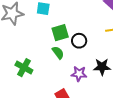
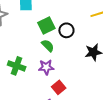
purple star: (79, 74) -> (46, 67), moved

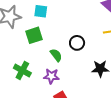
green square: (46, 26) -> (34, 35), moved

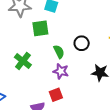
purple star: (51, 76) -> (61, 71), moved

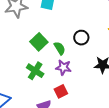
green square: (40, 28) -> (39, 42), moved, turned -30
green cross: (23, 61) -> (35, 71), moved

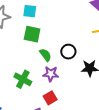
black circle: (81, 38) -> (68, 52), moved
green square: (39, 42) -> (32, 34), moved, turned -30

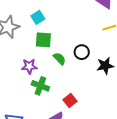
cyan square: (30, 11) -> (38, 17), turned -32
purple star: (51, 74) -> (29, 66), moved

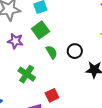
green square: (43, 40) -> (40, 30), turned 36
purple star: (29, 66) -> (15, 41), moved

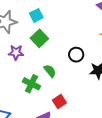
green semicircle: (52, 52) -> (50, 71), moved

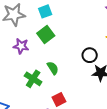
black circle: (76, 55) -> (90, 55), moved

